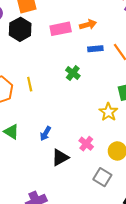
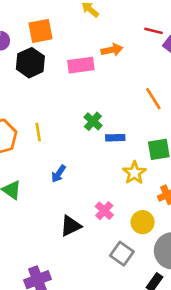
orange arrow: (88, 25) -> (112, 50), moved
blue rectangle: (95, 49) -> (115, 138), moved
blue arrow: (45, 134) -> (59, 174), moved

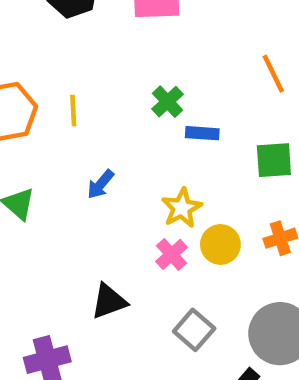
yellow star: (134, 173) -> (182, 208), moved
yellow circle: (143, 222) -> (220, 245), moved
black triangle: (71, 226) -> (109, 301), moved

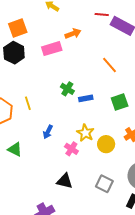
pink cross: (171, 254) -> (71, 149), moved
black triangle: (109, 301) -> (65, 181), turned 48

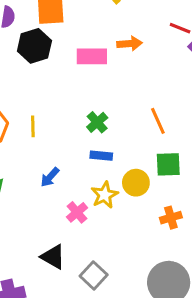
orange line: (110, 65) -> (158, 121), moved
blue rectangle: (86, 98) -> (101, 156), moved
yellow circle: (106, 144) -> (136, 183), moved
gray square: (104, 184) -> (94, 275), moved

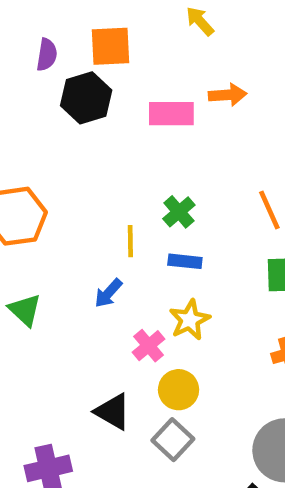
yellow line: (33, 126) -> (130, 241), moved
yellow circle: (136, 183) -> (179, 390), moved

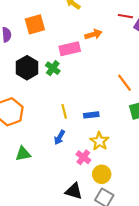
black hexagon: (86, 98) -> (27, 68), moved
green cross: (179, 212) -> (53, 68), moved
green triangle: (25, 310) -> (23, 154), turned -42

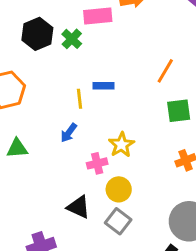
orange line: (125, 83) -> (165, 71), turned 60
blue rectangle: (91, 115) -> (104, 86), moved
pink cross: (83, 157) -> (97, 163), turned 32

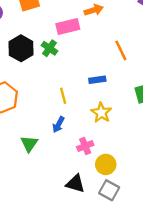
orange line: (165, 71) -> (121, 50), moved, turned -48
blue rectangle: (104, 86) -> (97, 80), moved
yellow star: (121, 145) -> (101, 113), moved
green triangle: (17, 148) -> (29, 144), moved, turned -42

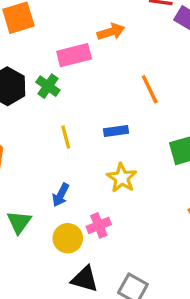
yellow line: (63, 96) -> (66, 137), moved
yellow circle: (106, 164) -> (68, 238), moved

